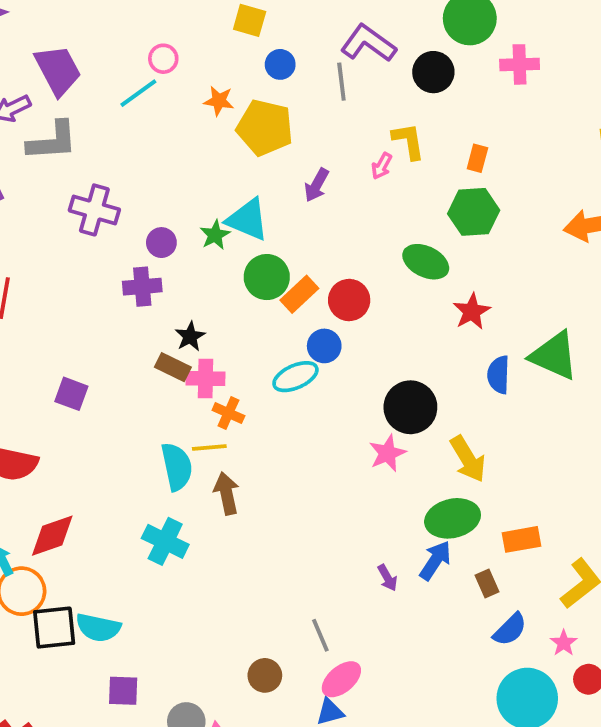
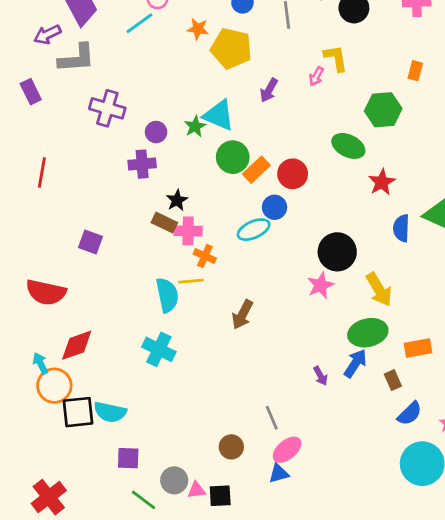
orange rectangle: (477, 158) -> (415, 71), moved
brown arrow: (227, 493) -> (242, 315), moved, turned -140

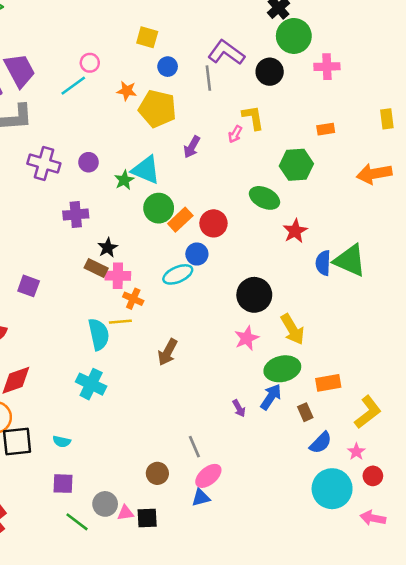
orange rectangle: (415, 71) -> (326, 129), turned 66
purple circle: (156, 132) -> (89, 162), moved
blue semicircle: (401, 228) -> (323, 263), moved
pink star: (320, 285) -> (247, 338), moved
cyan semicircle: (110, 412) -> (62, 441), moved, size x0.6

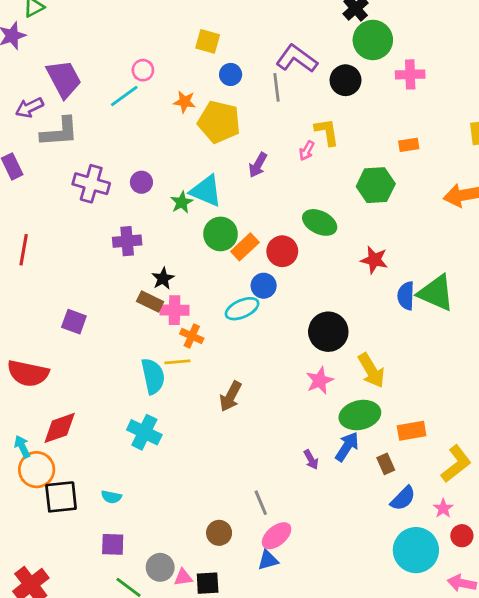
green ellipse: (264, 198) -> (320, 222), moved
red star: (295, 231) -> (374, 260), turned -30

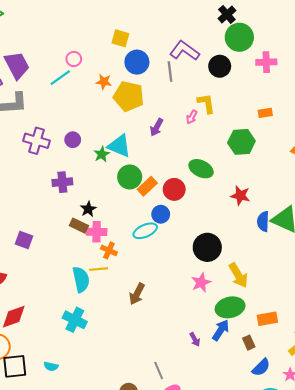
blue circle: (231, 74) -> (137, 62), size x1.5

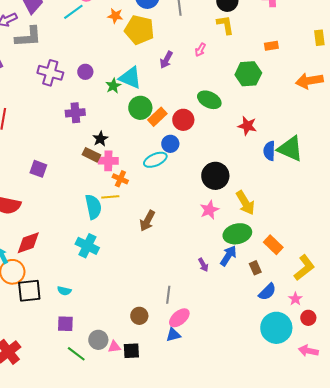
yellow L-shape: (206, 103) -> (225, 25), moved
orange rectangle: (267, 319) -> (273, 245), turned 54
gray line: (159, 370) -> (168, 295), turned 30

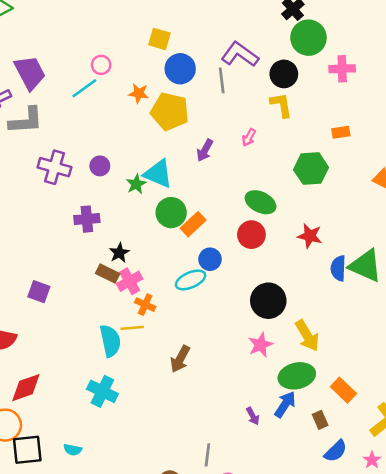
red circle: (183, 120) -> (251, 235), moved
pink cross: (108, 161) -> (130, 281), turned -30

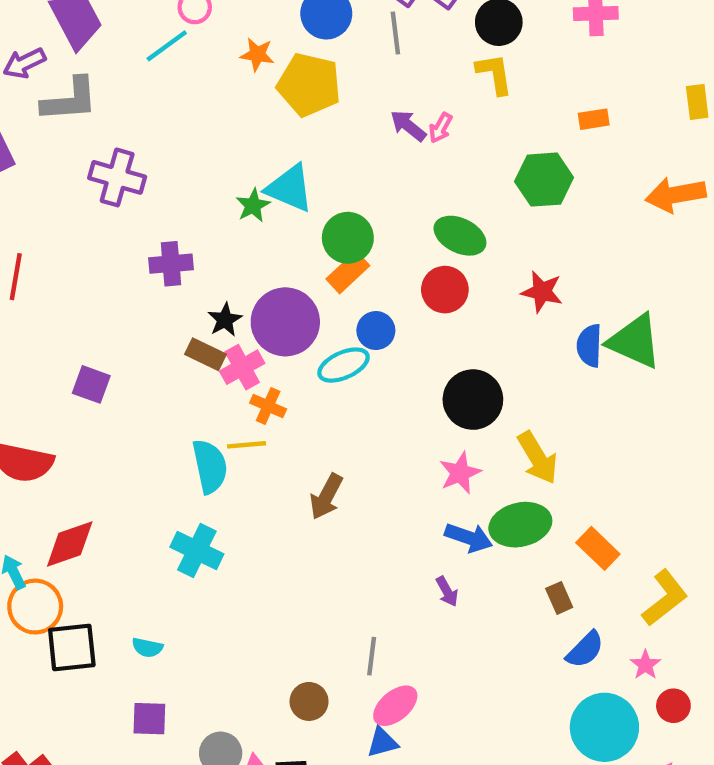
purple arrow: (205, 150) -> (408, 126), moved, turned 100
purple circle: (100, 166) -> (285, 322), moved, size x2.0
green circle: (171, 213) -> (348, 238), moved
blue arrow: (285, 404) -> (469, 538), moved, turned 76

